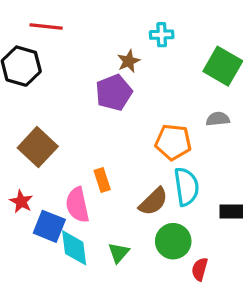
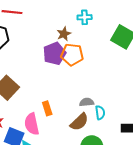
gray semicircle: (218, 119) -> (87, 102), moved
orange pentagon: (173, 142) -> (72, 55), moved
cyan semicircle: (186, 187) -> (100, 113), size x0.6

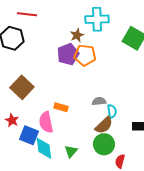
cyan cross: (85, 17) -> (97, 19), size x1.6
orange rectangle: (47, 108) -> (61, 107), turned -56
brown semicircle: (79, 122) -> (104, 125), moved

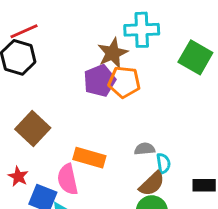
red line: (27, 14) -> (24, 31), moved, turned -30
brown star: (77, 35) -> (113, 53), size x1.5
orange rectangle: (61, 107) -> (89, 158), size x1.5

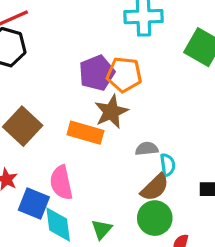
brown star: (113, 53) -> (111, 112), moved
orange rectangle: (89, 158) -> (85, 133), moved

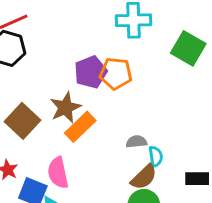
brown star: (111, 112) -> (65, 108), moved
orange rectangle: (85, 133) -> (80, 127), turned -60

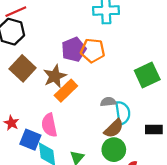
green square: (188, 48) -> (147, 75), moved, turned 35
brown square: (22, 121) -> (23, 68), moved
cyan semicircle: (156, 156) -> (123, 113), size x1.5

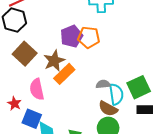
green square: (147, 75) -> (139, 87), moved
pink semicircle: (49, 125) -> (37, 89), moved
brown semicircle: (114, 128) -> (108, 109), turned 72

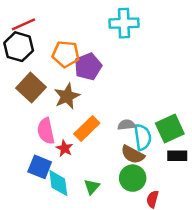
orange pentagon: (89, 37) -> (66, 54), moved
orange rectangle: (64, 74) -> (87, 128), moved
red star: (14, 103) -> (64, 148), moved

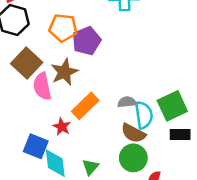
pink semicircle: (46, 131) -> (42, 86), moved

